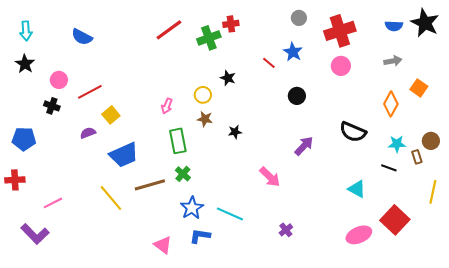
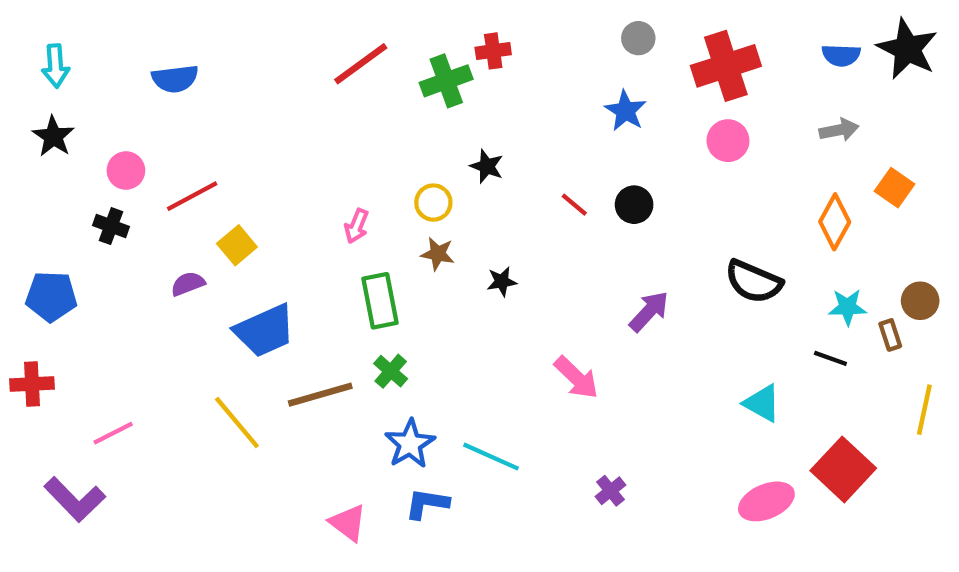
blue semicircle: (82, 37) -> (175, 79), turned -35
red line: (269, 63) -> (574, 205), moved

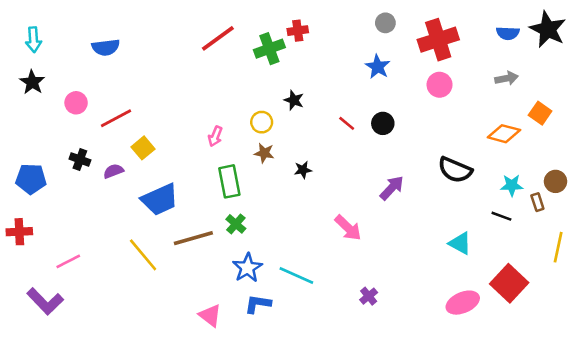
orange diamond: (835, 222) -> (504, 134), turned 76
black cross: (111, 226) -> (80, 159), moved

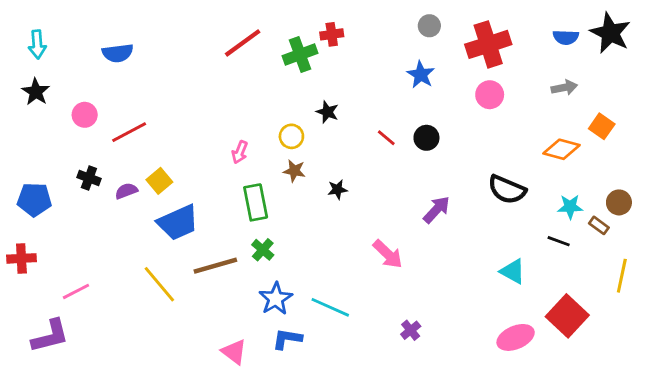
yellow square: (143, 148) -> (159, 181), moved
brown rectangle: (537, 202) -> (599, 225), turned -36
purple L-shape: (45, 301) -> (50, 336), turned -60

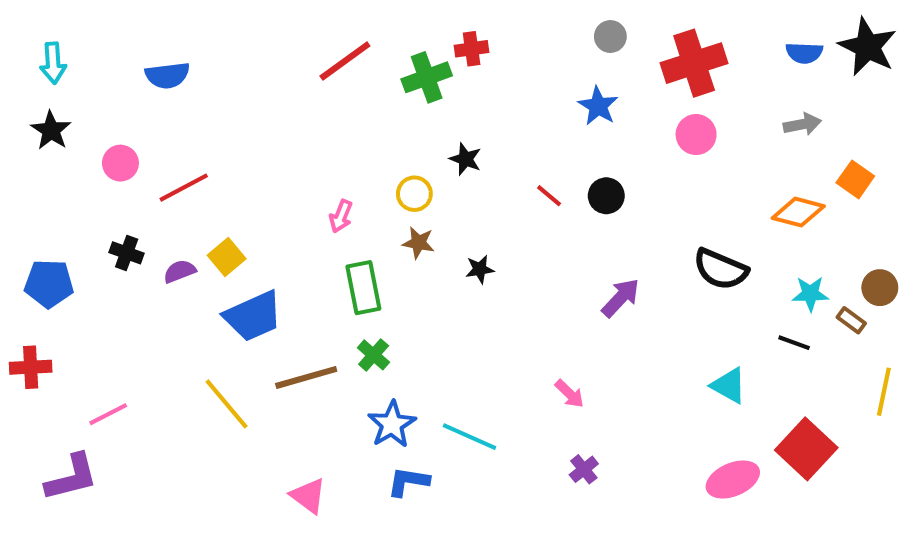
pink arrow: (388, 254) -> (570, 394), moved, size x0.7
pink triangle: (234, 352) -> (308, 496), moved

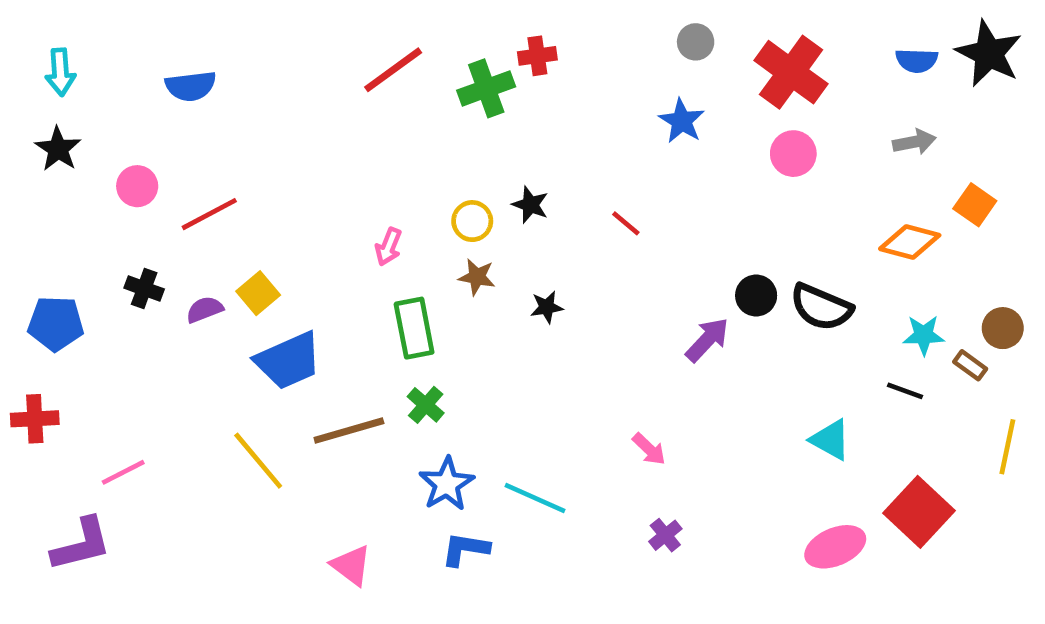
red cross: (694, 63) -> (791, 72), turned -36
black star: (465, 159) -> (530, 205), moved
black circle: (606, 196) -> (756, 296), moved

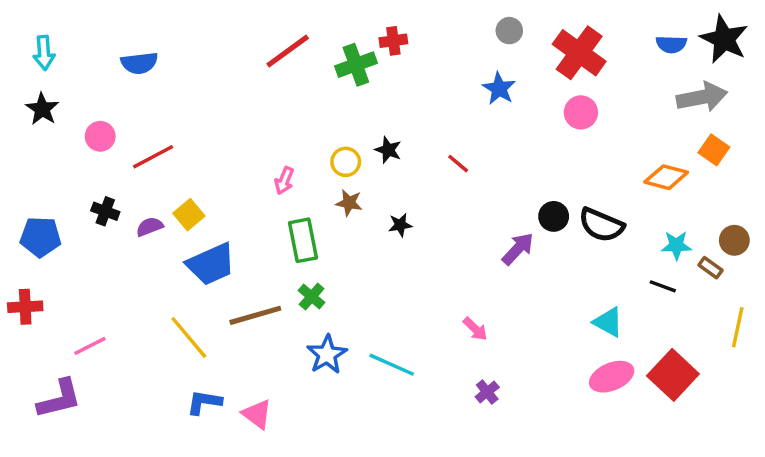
gray arrow: (914, 142) -> (702, 97), moved, size x1.6
pink ellipse: (835, 547) -> (612, 377), moved
blue L-shape: (465, 549) -> (204, 402), moved

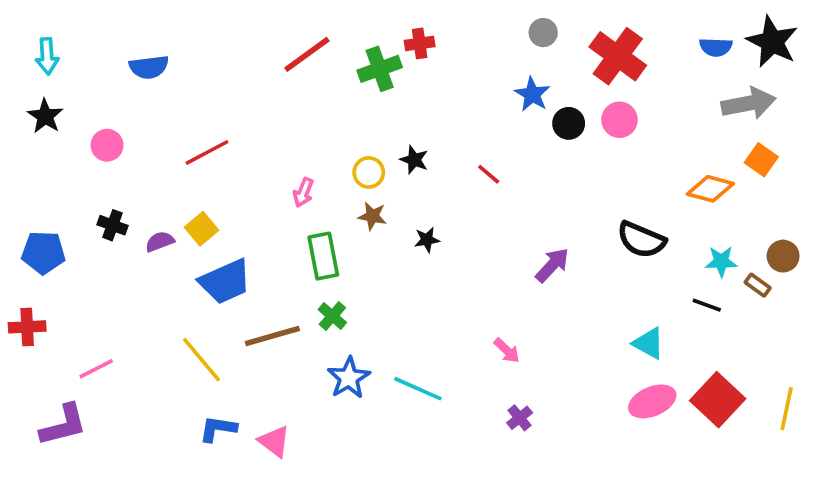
red line: (153, 157) -> (207, 152), moved
black circle: (554, 216) -> (569, 123), moved
yellow line: (738, 327) -> (787, 409), moved

